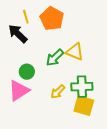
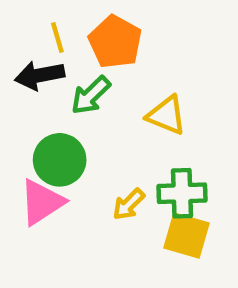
black arrow: (18, 34) -> (40, 75), turned -55
green arrow: (55, 58) -> (91, 95), moved
green circle: (27, 72) -> (60, 160), size x1.5

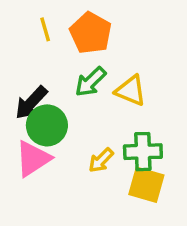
black arrow: (40, 75) -> (31, 103), moved, turned -36
green arrow: (91, 95) -> (91, 82), moved

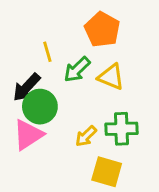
yellow line: (45, 29) -> (47, 52), moved
orange pentagon: (91, 33) -> (102, 29), moved
yellow square: (146, 185) -> (107, 172), moved

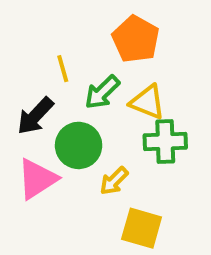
green circle: (40, 107) -> (79, 145), moved
green cross: (121, 129) -> (165, 142), moved

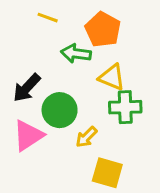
yellow line: (63, 69) -> (48, 18), moved, turned -54
green arrow: (102, 92) -> (76, 53), moved, turned 52

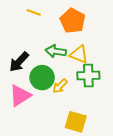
green arrow: (76, 53) -> (56, 51), moved
yellow arrow: (86, 137) -> (60, 86), moved

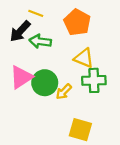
green arrow: (56, 51) -> (40, 41), moved
black arrow: (19, 62) -> (20, 31), moved
pink triangle: (20, 95) -> (21, 77), moved

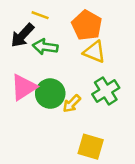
yellow triangle: (84, 58) -> (94, 52), moved
green cross: (94, 80) -> (106, 91), turned -30

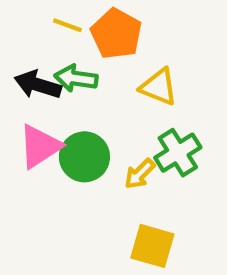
orange pentagon: (87, 25) -> (116, 34), moved
black arrow: (22, 35) -> (38, 85), moved, turned 64
yellow arrow: (72, 104) -> (140, 174), moved

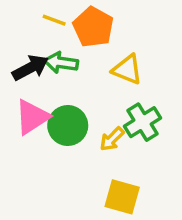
black arrow: (38, 85) -> (30, 68), turned 135

